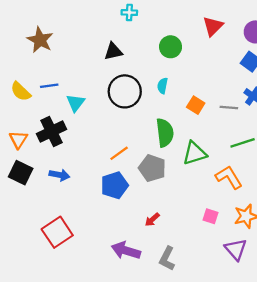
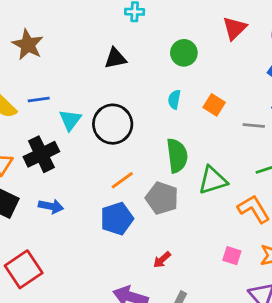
black circle: (125, 91) -> (113, 124), moved
orange square: (196, 105) -> (214, 105), moved
red square: (57, 232) -> (24, 269), moved

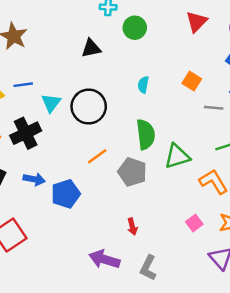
green circle: (184, 53) -> (135, 28), moved
orange square: (214, 105) -> (192, 81), moved
blue pentagon: (117, 219) -> (66, 194), moved
pink square: (232, 256) -> (194, 223), turned 35
red arrow: (162, 260) -> (132, 227), turned -63

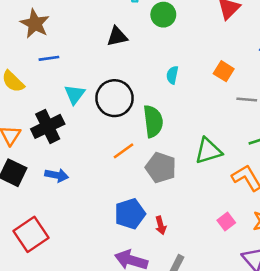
blue line: (23, 85) -> (49, 58), moved
green semicircle: (146, 134) -> (153, 121), moved
blue pentagon: (66, 194) -> (130, 214), moved

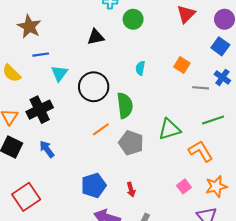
cyan triangle: (75, 94) -> (59, 73), moved
blue arrow: (57, 175) -> (47, 149), turned -138
blue pentagon: (130, 214) -> (94, 185), moved

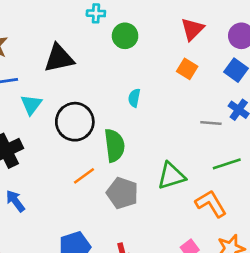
black triangle: (96, 37) -> (59, 58), moved, size x1.4
orange square: (182, 65) -> (187, 69), moved

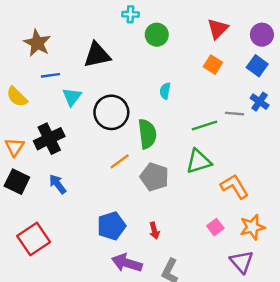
green line: (227, 164) -> (205, 125), moved

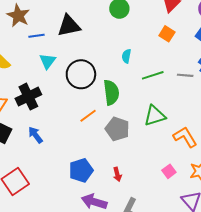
blue line: (50, 75) -> (36, 36), moved
green line: (205, 125) -> (153, 75), moved

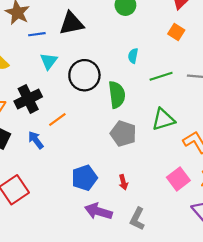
orange line: (88, 116) -> (57, 120), moved
pink square: (169, 171) -> (178, 179), size x1.5

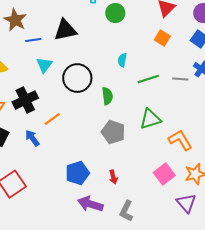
green semicircle: (117, 95) -> (107, 96), size x0.7

